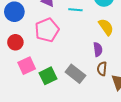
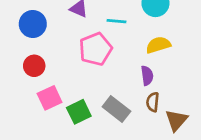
yellow semicircle: (106, 27) -> (158, 45), turned -72
pink pentagon: (47, 30) -> (96, 49), moved

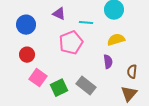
pink square: (50, 98) -> (38, 78), turned -30
brown semicircle: (153, 102) -> (132, 72), moved

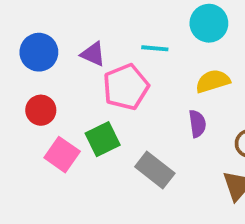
purple triangle: (59, 14) -> (93, 54), moved
green square: (59, 88) -> (103, 139), moved

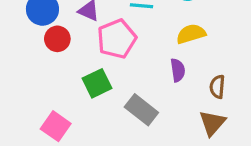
red circle: (41, 110) -> (57, 39), moved
pink square: (62, 155) -> (56, 126), moved

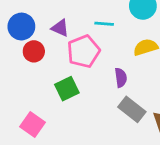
purple semicircle: (178, 70) -> (121, 78), moved
gray rectangle: (141, 110) -> (132, 109), moved

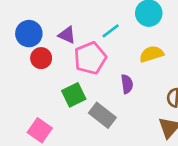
cyan line: (104, 24) -> (111, 31), turned -42
gray rectangle: (132, 109) -> (102, 115), moved

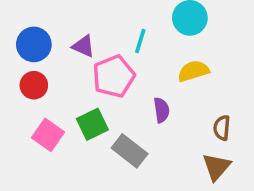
cyan line: (111, 31) -> (140, 41), turned -36
red circle: (41, 58) -> (34, 85), moved
pink square: (40, 130) -> (48, 135), moved

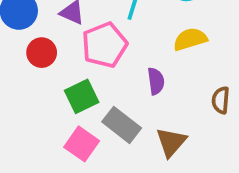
red circle: (34, 85) -> (42, 53), moved
pink square: (48, 135) -> (82, 144), moved
brown triangle: (216, 167) -> (171, 142), moved

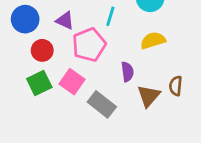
green square: (82, 96) -> (39, 83), moved
brown triangle: (171, 142) -> (149, 96), moved
pink square: (82, 144) -> (72, 82), moved

